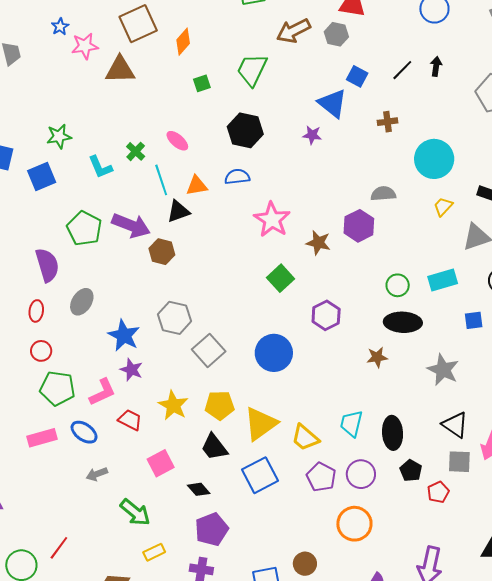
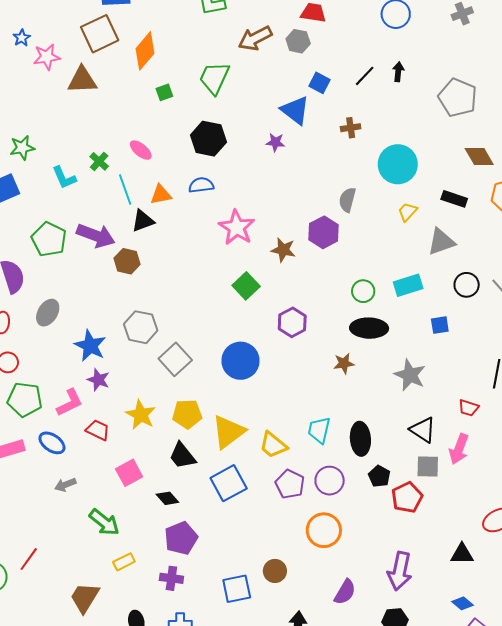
orange diamond: (183, 42) -> (145, 51), size x1.4
gray semicircle: (383, 194) -> (347, 200), turned -70
red pentagon: (438, 492) -> (407, 497), size x1.4

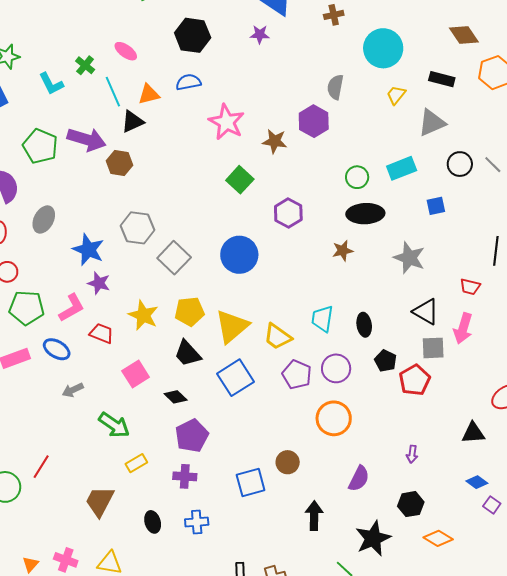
black ellipse: (360, 439) -> (364, 325), size x0.7
purple arrow: (400, 571) -> (412, 454), size x0.5

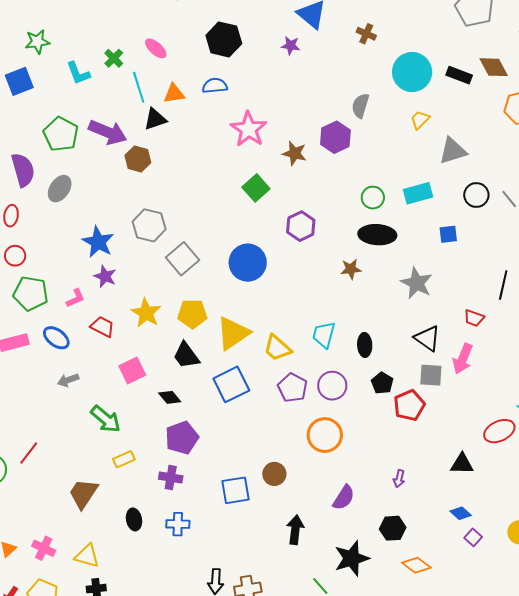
brown cross: (334, 15) -> (366, 34), turned 30
black rectangle: (442, 79) -> (459, 75), moved
gray ellipse: (44, 219) -> (60, 189), moved
pink L-shape: (72, 308) -> (75, 298), size x0.7

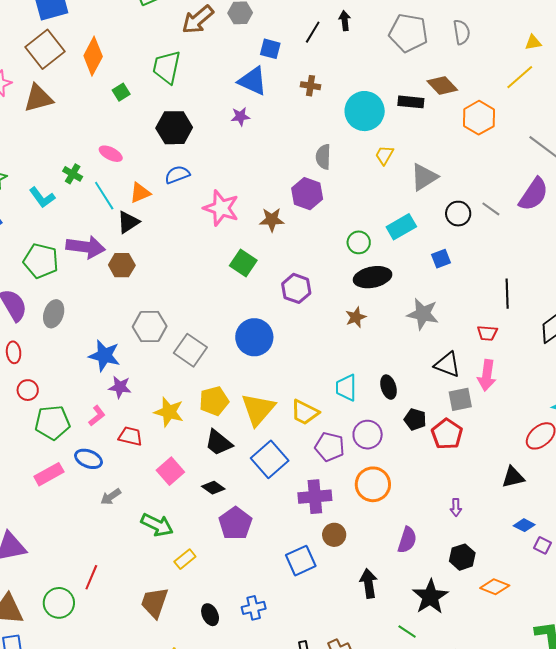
purple cross: (171, 477) -> (315, 497), moved, size x1.4

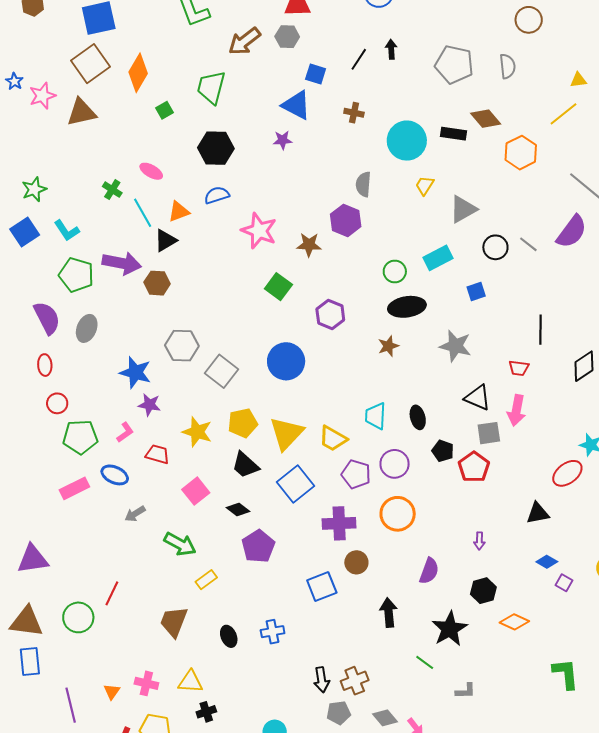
cyan L-shape: (42, 197) -> (67, 230), moved

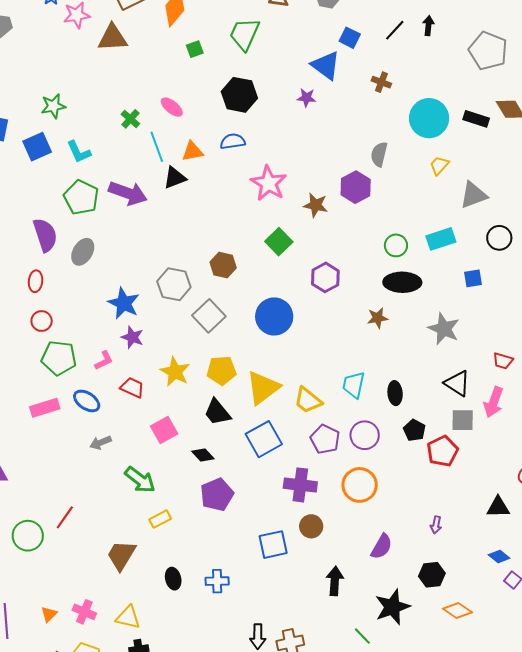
brown hexagon: (157, 283) -> (223, 265), moved

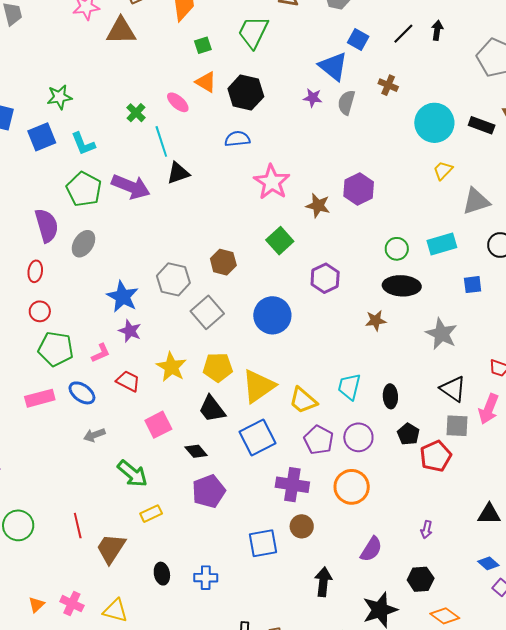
orange triangle: (192, 151) -> (206, 82), moved, turned 40
gray semicircle: (379, 154) -> (346, 102), moved
red line: (65, 517) -> (78, 526), moved, turned -50

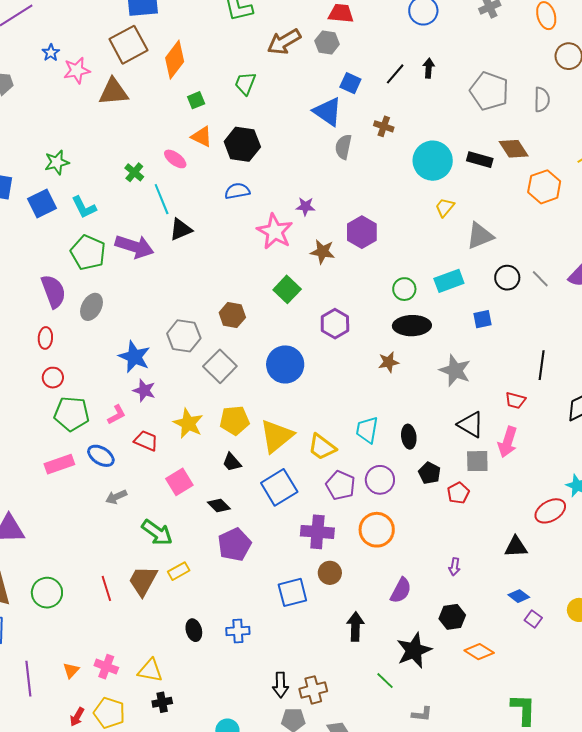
green trapezoid: (253, 32) -> (245, 83), size x0.7
purple star: (313, 98) -> (305, 206), moved
black trapezoid: (212, 409) -> (232, 462), size x0.7
red pentagon: (436, 456) -> (458, 493), size x0.7
brown trapezoid: (111, 548) -> (143, 581), moved

